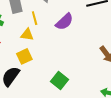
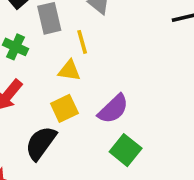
purple semicircle: (64, 22) -> (113, 109), moved

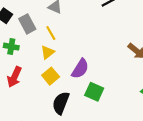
yellow triangle: (69, 71) -> (48, 52), turned -32
black semicircle: (41, 143) -> (61, 103), moved

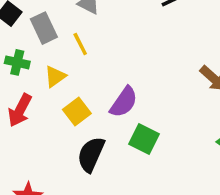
yellow triangle: (48, 52) -> (55, 76), moved

